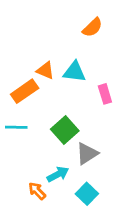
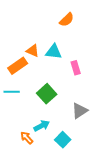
gray triangle: (87, 154) -> (80, 111), moved

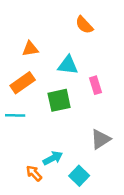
orange semicircle: (67, 20) -> (84, 25), turned 91
orange triangle: (33, 51) -> (30, 49), moved, turned -32
green square: (47, 94) -> (59, 100), moved, turned 30

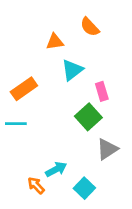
orange triangle: (30, 49) -> (55, 42), moved
cyan triangle: (68, 65) -> (72, 70), turned -45
green square: (59, 100) -> (88, 117), moved, turned -30

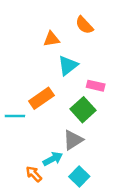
orange rectangle: (24, 89) -> (41, 98), moved
pink rectangle: (102, 91) -> (96, 86), turned -60
gray triangle: (107, 149) -> (73, 140), moved

